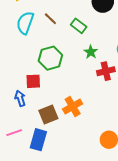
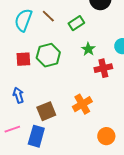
green rectangle: (79, 26) -> (76, 23), turned -70
red square: (33, 81) -> (23, 59), moved
orange cross: (73, 106) -> (82, 104), moved

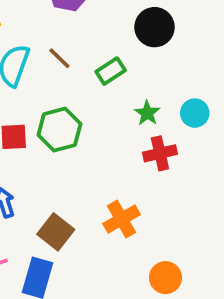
green star: (88, 49) -> (147, 113), moved
brown square: (46, 111) -> (56, 232), turned -30

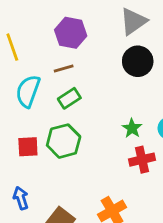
brown line: (59, 58) -> (64, 68), moved, turned -60
green rectangle: (111, 71) -> (69, 98), moved

